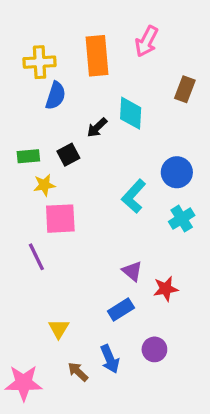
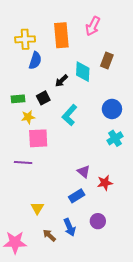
brown rectangle: (185, 89) -> (107, 61), moved
cyan L-shape: (134, 196) -> (70, 115), moved
purple line: (36, 257) -> (23, 163), turned -60

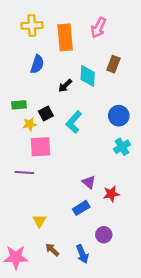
yellow cross: (25, 39) -> (32, 26), moved
black square: (43, 98) -> (46, 114), moved
blue arrow: (70, 227) -> (82, 254), moved

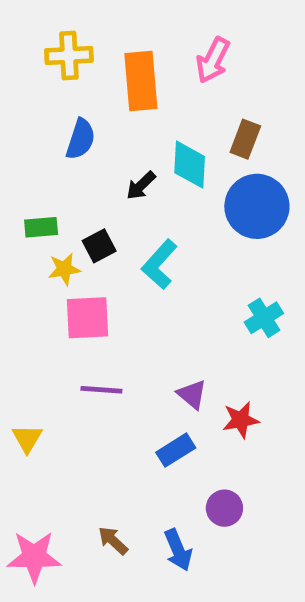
blue circle: (119, 116) -> (257, 206), moved, size x1.4
purple line: (24, 173) -> (101, 390), moved
yellow triangle: (39, 221) -> (27, 438), moved

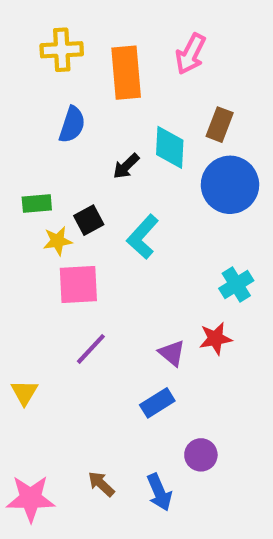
purple line: (101, 390) -> (91, 349), turned -51
red star: (241, 420) -> (215, 339), moved

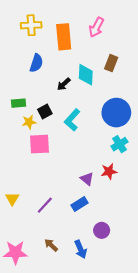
blue circle: (230, 185) -> (116, 113), moved
purple line: (91, 349) -> (45, 205), moved

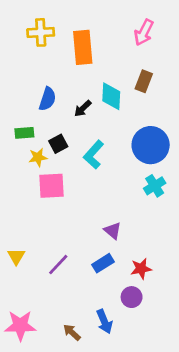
pink arrow: (96, 27) -> (144, 32), moved
blue semicircle: (36, 63) -> (47, 99), moved
red star: (109, 171) -> (141, 269), moved
brown arrow: (51, 245) -> (72, 332), moved

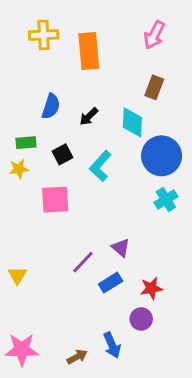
cyan diamond: (111, 96) -> (132, 122), moved
yellow star: (38, 157) -> (19, 169), moved
purple line: (58, 265) -> (83, 262), moved
brown arrow: (72, 332) -> (77, 357), turned 108

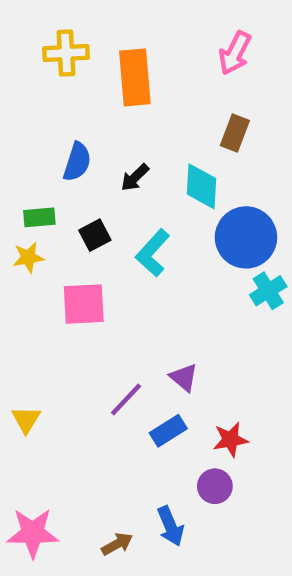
cyan cross: (166, 200) -> (268, 291), moved

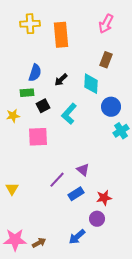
green rectangle: (39, 217) -> (27, 93), moved
blue circle: (246, 237) -> (111, 107), size x0.7
blue arrow: (170, 526) -> (77, 237), turned 72
brown arrow: (117, 544) -> (39, 243), moved

